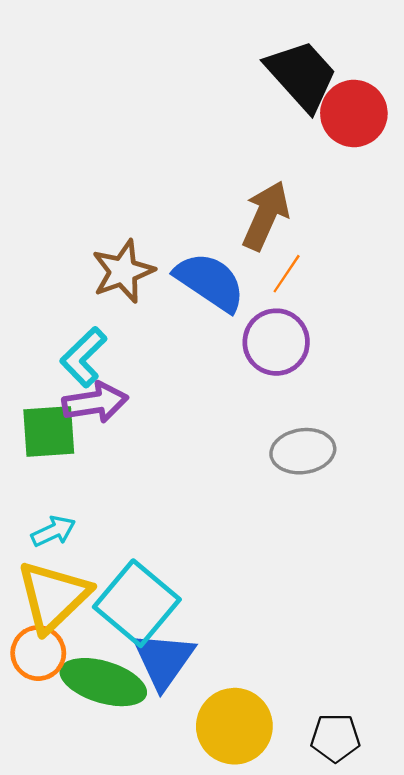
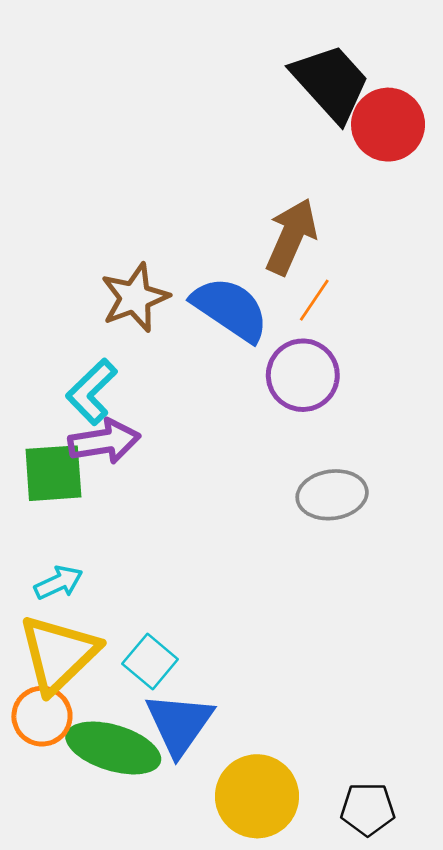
cyan square: (137, 603) -> (150, 661), size x0.6

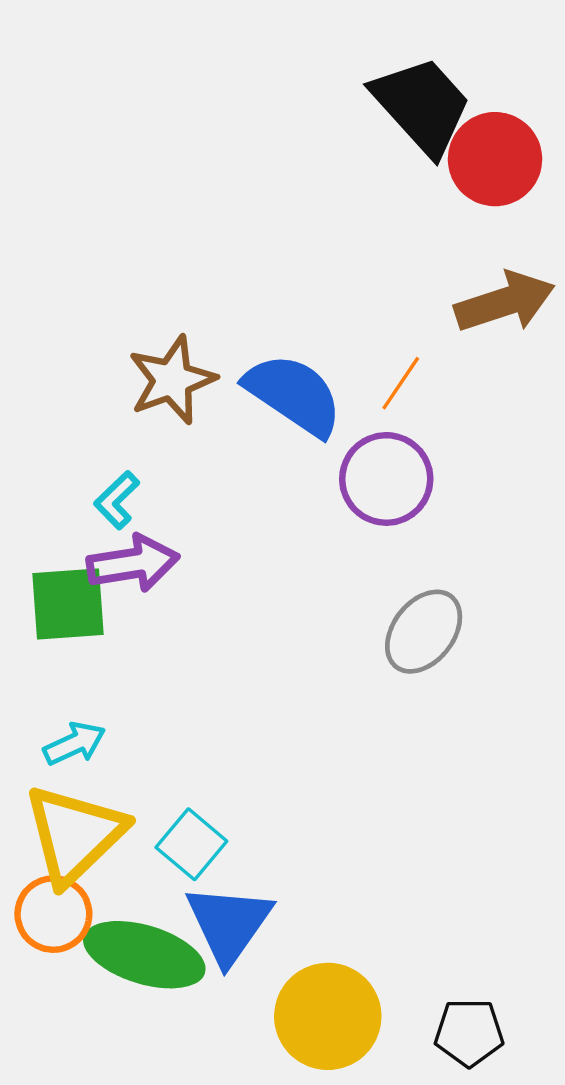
brown arrow: (291, 237) -> (505, 302), moved, turned 48
cyan L-shape: (92, 392) -> (117, 500), size x0.7
gray ellipse: (332, 495) -> (424, 632), turned -44

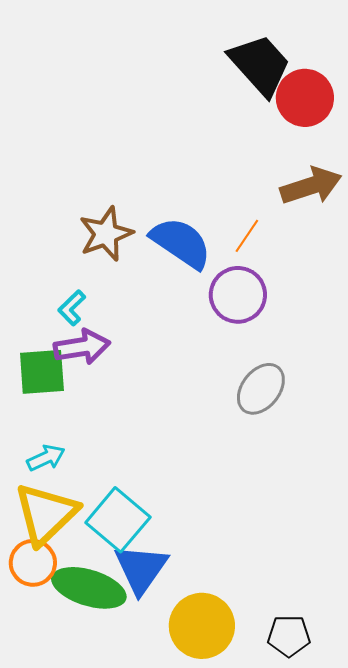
cyan square: (191, 844) -> (118, 520), size x1.5

